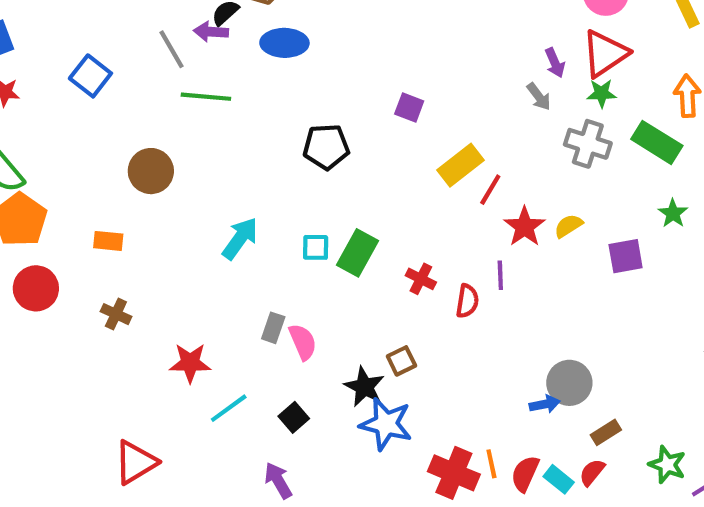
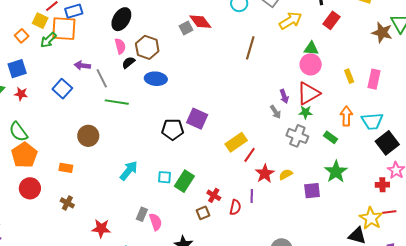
purple arrow: (211, 32) -> (82, 65), moved
purple square: (409, 107) -> (197, 119), moved, size x1.5
green rectangle: (657, 142) -> (330, 137), size x0.6
green star: (673, 213) -> (336, 172), size x1.6
brown square: (401, 361) -> (203, 213), moved

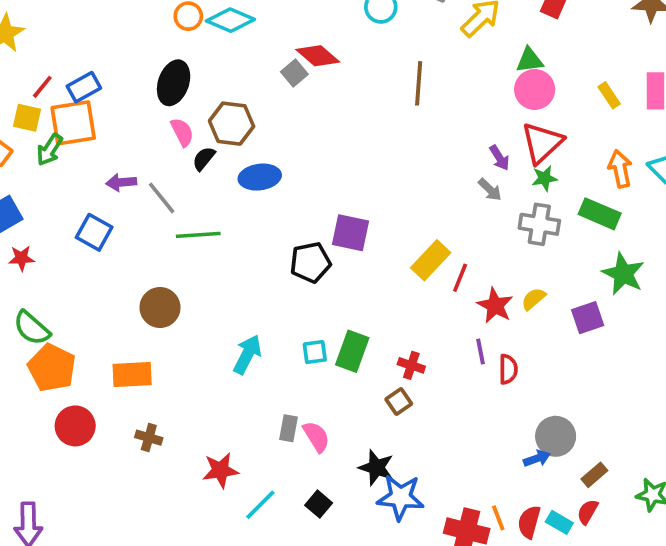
green rectangle: (330, 137) -> (600, 214), size x1.5
orange rectangle: (66, 168) -> (132, 375), size x1.5
red semicircle: (235, 207) -> (508, 369), moved

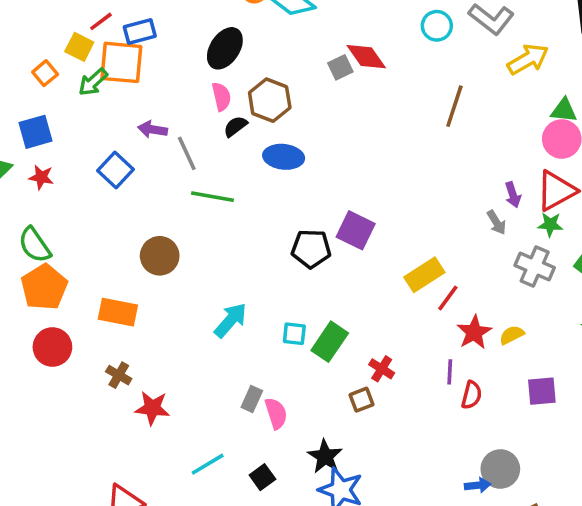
purple square: (588, 318) -> (542, 391), moved
red star: (220, 470) -> (152, 408), moved

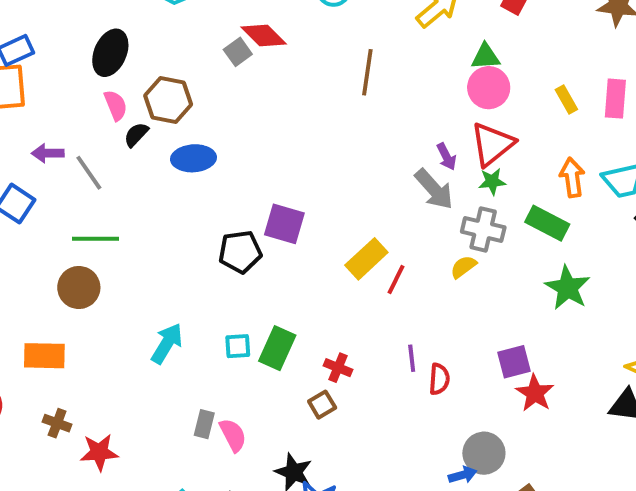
green line: (212, 197) -> (96, 239), moved
gray arrow: (496, 222) -> (434, 189), size x1.6
red star: (474, 332) -> (535, 393), moved
yellow semicircle: (512, 335) -> (463, 267), moved

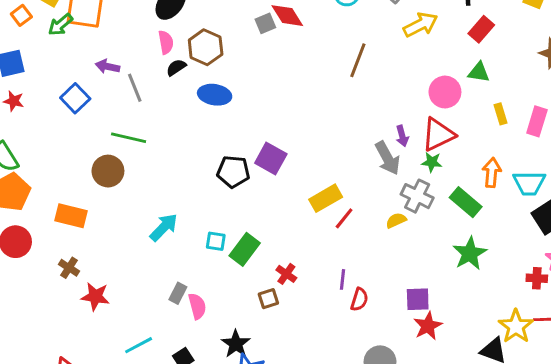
green triangle: (486, 57) -> (479, 72), moved

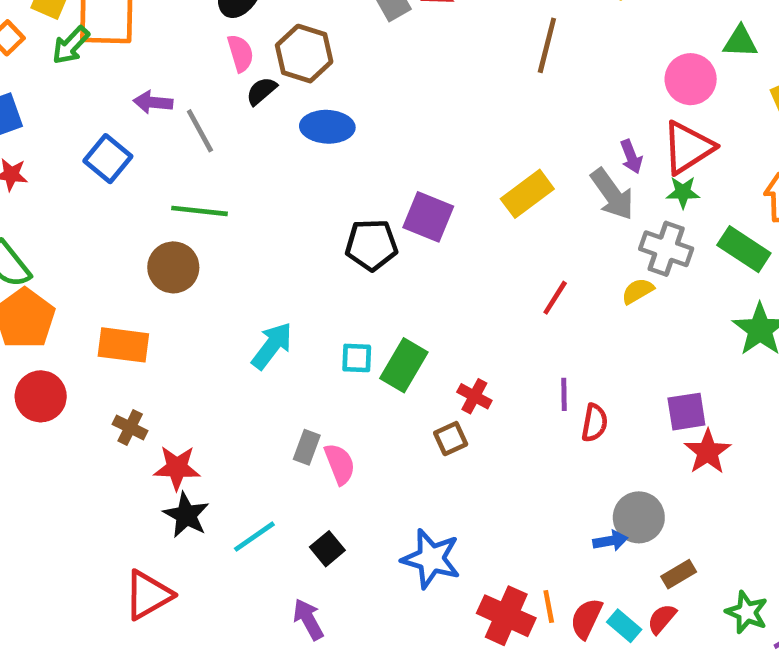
yellow rectangle: (326, 198) -> (527, 194), moved
black star: (236, 344) -> (186, 515), moved

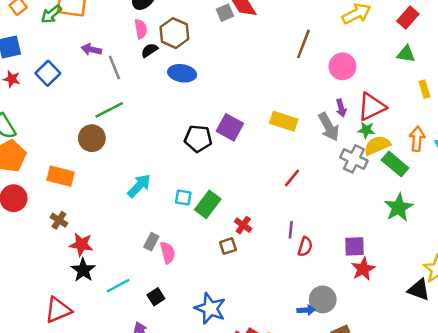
pink circle: (691, 79) -> (342, 66), moved
blue square: (108, 159) -> (48, 73), moved
yellow rectangle: (527, 194) -> (284, 121), turned 48
green line: (200, 211) -> (109, 110), turned -40
yellow semicircle: (638, 291) -> (377, 145), moved, size x1.5

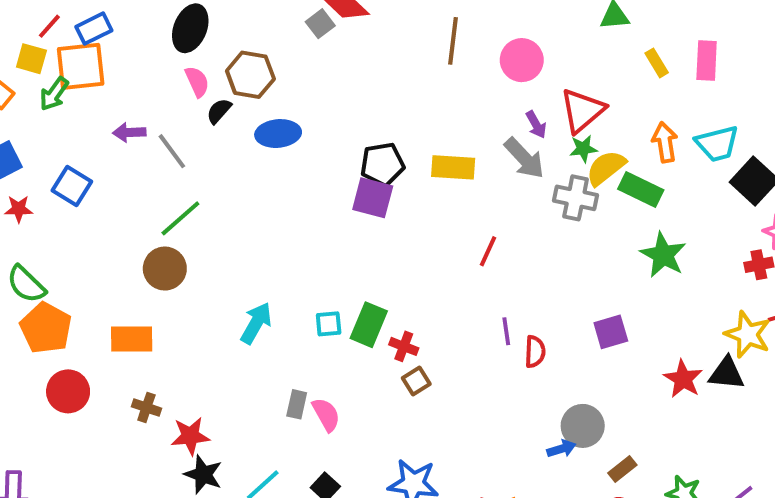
black pentagon: (198, 139) -> (382, 164), moved
red cross: (243, 225) -> (404, 346), moved
red star: (363, 269) -> (683, 379), moved

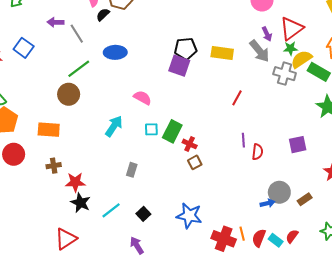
blue ellipse: (278, 134) -> (115, 52), moved
brown cross: (146, 407) -> (54, 166), turned -32
pink semicircle: (326, 415) -> (143, 98), moved, turned -36
brown rectangle: (622, 469) -> (305, 199), moved

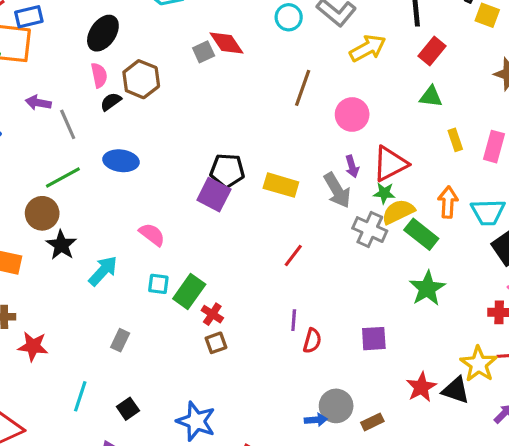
black star: (81, 203) -> (61, 245), moved
cyan line: (111, 210) -> (80, 396), turned -42

